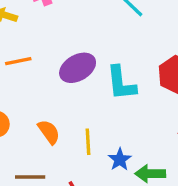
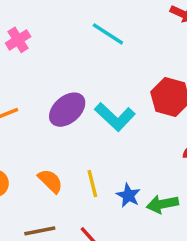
cyan L-shape: (121, 83) -> (115, 117), turned -30

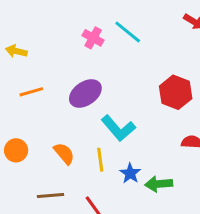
pink cross: (18, 40) -> (93, 38), moved, turned -35
cyan L-shape: (115, 117) -> (118, 128), moved

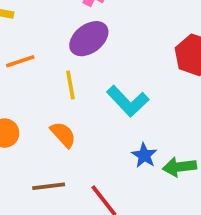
purple ellipse: (85, 93) -> (89, 39), moved
yellow line: (100, 160) -> (70, 85), moved

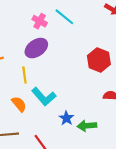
cyan L-shape: (128, 101) -> (44, 97), moved

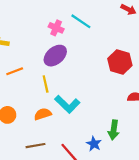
orange semicircle: (19, 104) -> (43, 114), turned -63
blue star: (66, 118) -> (94, 144), moved
green arrow: (87, 126) -> (114, 130), turned -72

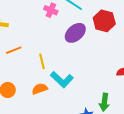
purple ellipse: (55, 56) -> (75, 33), moved
red hexagon: (120, 62) -> (104, 21), moved

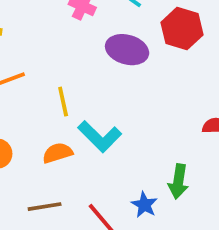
purple ellipse: (75, 33) -> (127, 50), turned 55

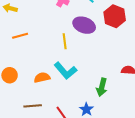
yellow line: (63, 102) -> (65, 41), moved
green arrow: (178, 181) -> (102, 87), moved

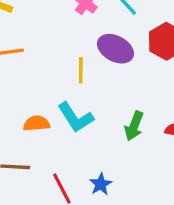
green arrow: (102, 87) -> (134, 126), moved

